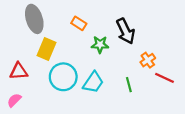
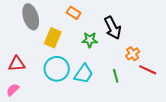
orange rectangle: (79, 23) -> (74, 13), moved
yellow rectangle: (47, 49) -> (53, 38), moved

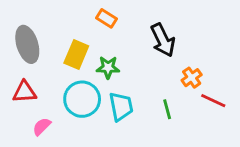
gray ellipse: (31, 17) -> (27, 44), moved
green star: (90, 40) -> (108, 67), moved
cyan trapezoid: (84, 74) -> (121, 106), turned -45
pink semicircle: (13, 90) -> (42, 127), moved

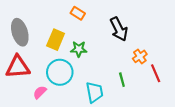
red triangle: (24, 92) -> (18, 67), size x1.4
red line: (213, 101) -> (156, 73), turned 42
cyan trapezoid: (121, 106) -> (95, 92), moved
pink semicircle: (42, 127) -> (40, 92), moved

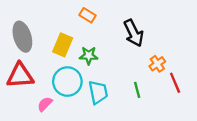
cyan trapezoid: (95, 92) -> (98, 92), moved

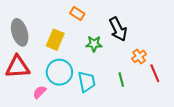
green star: (89, 56) -> (94, 44), moved

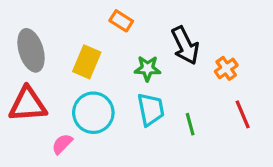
orange cross: (139, 56) -> (226, 68), moved
cyan trapezoid: (87, 82) -> (151, 109), moved

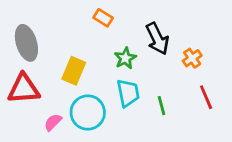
yellow rectangle: (87, 62) -> (74, 71), moved
green star: (147, 68) -> (125, 58), turned -30
cyan circle: (93, 113) -> (88, 112), moved

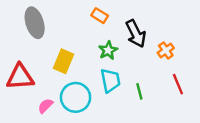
orange rectangle: (103, 18) -> (100, 16), moved
gray ellipse: (26, 43) -> (35, 23), moved

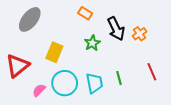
gray ellipse: (35, 23) -> (30, 19), turned 55
orange cross: (166, 50) -> (140, 34), moved
red triangle: (20, 77) -> (17, 66), turned -35
cyan trapezoid: (110, 81) -> (94, 83), moved

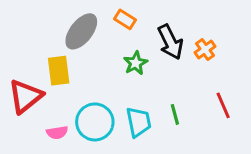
gray ellipse: (30, 19) -> (81, 31), moved
yellow rectangle: (54, 52) -> (59, 71), moved, turned -30
pink semicircle: (39, 90) -> (57, 133), turned -144

